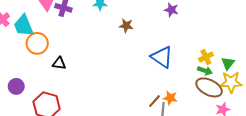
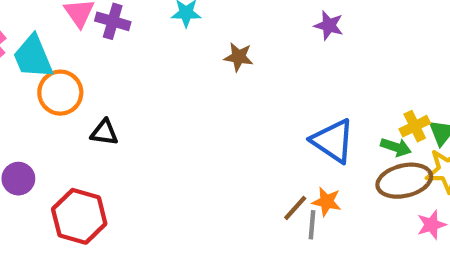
blue triangle: (162, 57) -> (333, 141), moved
yellow cross: (206, 57) -> (415, 126), moved
brown ellipse: (209, 87) -> (404, 181), turned -40

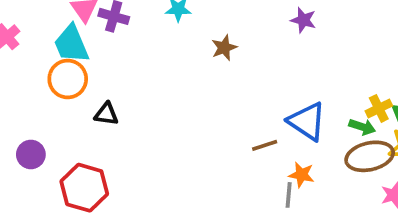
cyan trapezoid: (33, 57) -> (71, 44), moved
brown star: (239, 57) -> (224, 48), turned -30
brown line: (295, 208) -> (265, 145), moved, turned 30

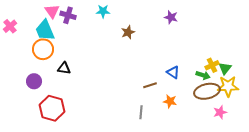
blue triangle: (307, 121) -> (173, 72), size x0.6
purple circle: (31, 154) -> (34, 81), moved
gray line: (289, 195) -> (141, 112), moved

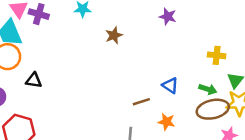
yellow cross: (212, 65) -> (217, 55), moved, turned 32

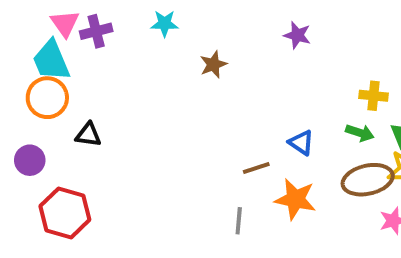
purple cross: (39, 14) -> (96, 31), turned -30
green arrow: (208, 89) -> (360, 133), moved
orange star: (166, 122) -> (295, 199), size x1.5

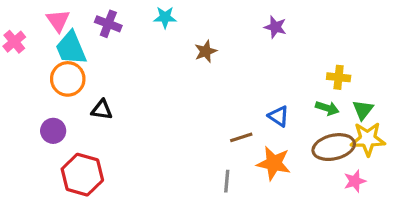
pink triangle: (65, 23) -> (58, 21), moved
purple cross: (96, 31) -> (108, 24), turned 35

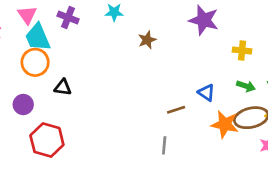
purple star: (275, 27) -> (204, 20), size x1.6
yellow cross: (339, 77) -> (242, 50), moved
orange star: (274, 163) -> (225, 124), moved

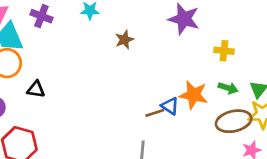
blue triangle: (206, 93) -> (170, 106), moved
orange star: (225, 124) -> (194, 95), moved

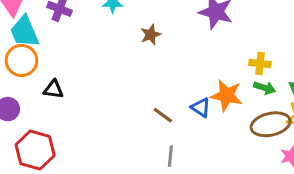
yellow cross: (224, 51) -> (260, 64), moved
brown line: (155, 113) -> (163, 115), moved, turned 54

